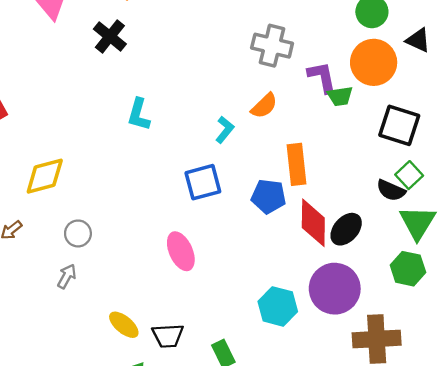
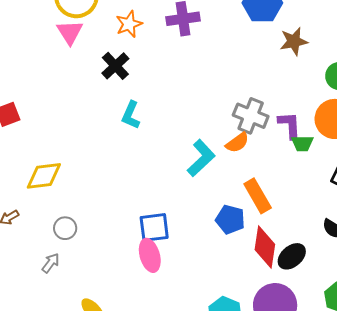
gray cross: (272, 46) -> (251, 116), moved
cyan L-shape: (139, 115) -> (131, 115), moved
cyan L-shape: (225, 130) -> (201, 158), size x1.6
orange rectangle: (297, 164) -> (258, 196), turned -32
blue square: (203, 182) -> (154, 227), moved

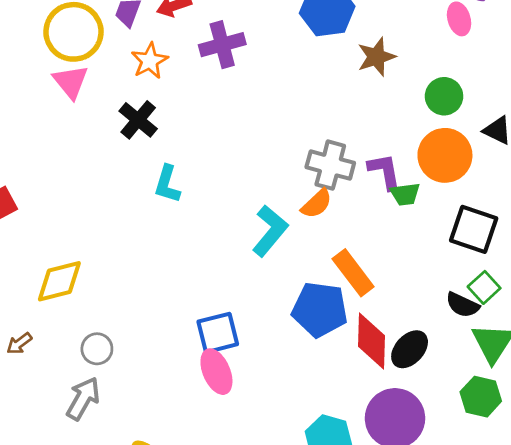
blue pentagon: (230, 219) -> (320, 309), size x1.4
gray arrow: (51, 263) -> (83, 398), size x1.5

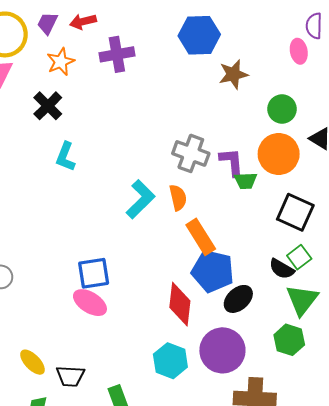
orange semicircle: (317, 204) -> (178, 198), moved, turned -65
blue pentagon: (320, 309) -> (213, 271), moved
red diamond: (371, 341) -> (180, 304), moved
pink ellipse: (216, 372) -> (90, 303), turned -40

